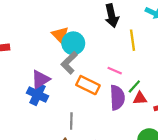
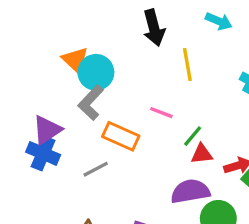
purple semicircle: (117, 98) -> (190, 191), moved, turned -95
gray line: (71, 121) -> (96, 169), moved, turned 63

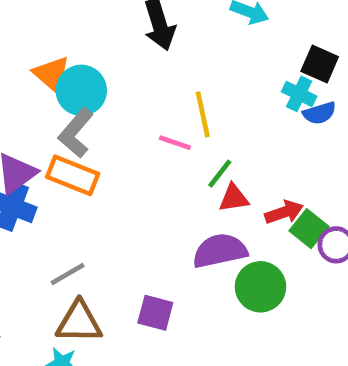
yellow line: (187, 65) -> (203, 114), moved
orange rectangle: (121, 136) -> (73, 175), moved
gray line: (96, 169) -> (68, 274), moved

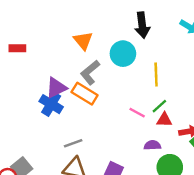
cyan circle: (81, 90) -> (123, 54), moved
pink line: (175, 143) -> (137, 113), moved
purple semicircle: (220, 251) -> (152, 145), size x0.6

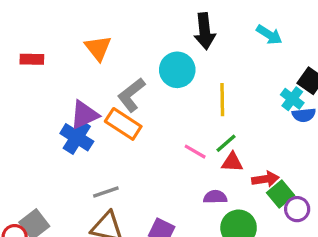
orange triangle: (83, 41) -> (98, 48), moved

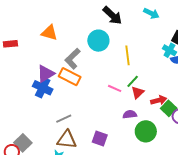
black arrow: (205, 31) -> (112, 15), turned -35
orange triangle: (98, 48) -> (49, 33), turned -30
red triangle: (232, 162) -> (138, 92), turned -40

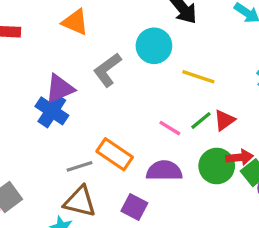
yellow line: (128, 55) -> (198, 77), turned -72
orange rectangle: (70, 77) -> (115, 154), moved
red triangle: (138, 92) -> (224, 120), moved
purple semicircle: (130, 114) -> (164, 171), moved, size x1.5
green circle: (146, 131) -> (217, 166), moved

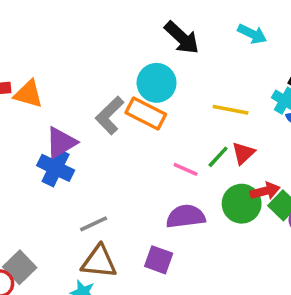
orange triangle: (75, 22) -> (28, 94), moved
yellow line: (198, 77) -> (231, 110), moved
orange rectangle: (115, 154) -> (146, 114), moved

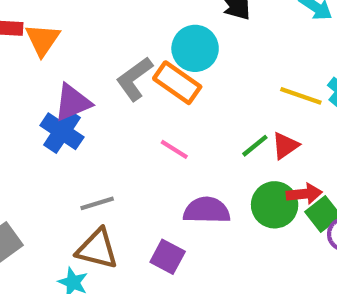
orange triangle: (28, 94) -> (43, 40), turned 40
yellow line: (231, 110) -> (301, 96), moved
pink line: (186, 169) -> (174, 149), moved

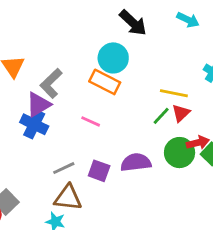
gray L-shape: (134, 79) -> (51, 83), moved
yellow line: (301, 96) -> (174, 93), moved
pink line: (174, 149) -> (91, 121), moved
purple square: (168, 257) -> (99, 171), moved

